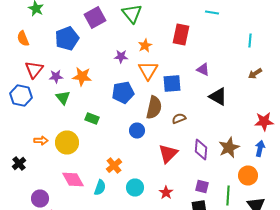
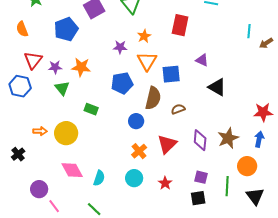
brown arrow: (255, 74) -> (266, 43), moved
orange cross: (114, 166) -> (139, 151), moved

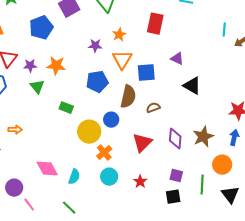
yellow circle: (66, 133) -> (89, 132), moved
orange cross: (139, 151) -> (104, 153), moved

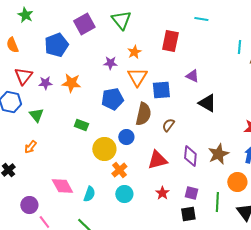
green triangle: (37, 87) -> (36, 115), moved
brown semicircle: (153, 108) -> (168, 125), turned -32
orange arrow: (15, 130) -> (30, 147), turned 128
red triangle: (142, 143) -> (157, 160), turned 30
red star: (140, 182) -> (162, 193), moved

